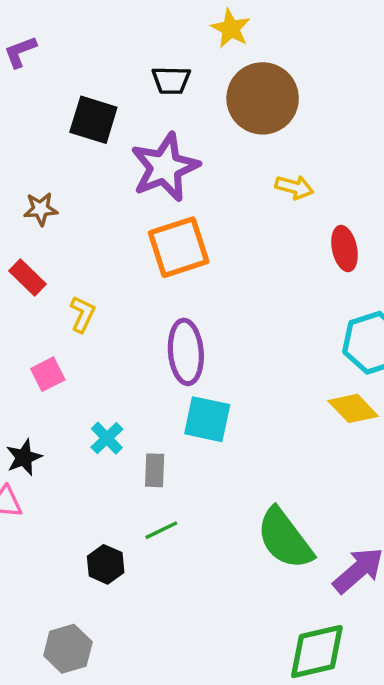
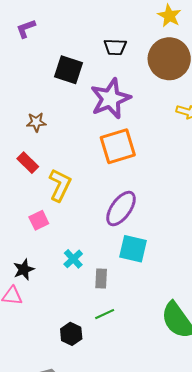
yellow star: (231, 29) -> (169, 16), moved
yellow L-shape: (82, 314) -> (60, 185), size x1.5
purple ellipse: (186, 352) -> (121, 209), turned 39

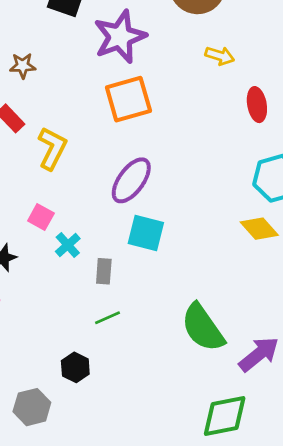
pink square: (39, 220) -> (41, 217), moved, turned -36
black hexagon: (71, 334) -> (75, 367), moved

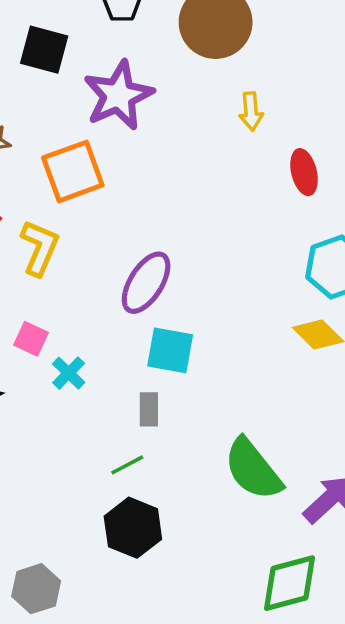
yellow arrow: (220, 56) -> (251, 111), turned 72
orange square: (128, 99) -> (73, 171), moved
gray rectangle: (104, 271) -> (149, 409), moved
black hexagon: (75, 367) -> (133, 528), moved, size x1.5

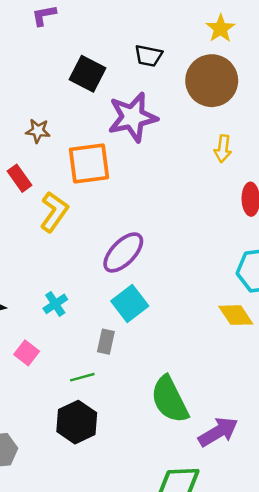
pink square: (31, 339) -> (27, 353), moved
cyan square: (170, 350) -> (130, 304), turned 30

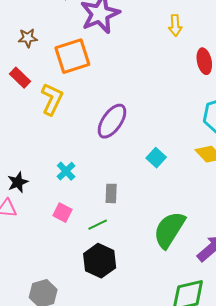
cyan square: (130, 304) -> (156, 158), moved, size x0.7
pink square: (27, 353) -> (62, 213), moved
green semicircle: (170, 399) -> (169, 230), turned 69

